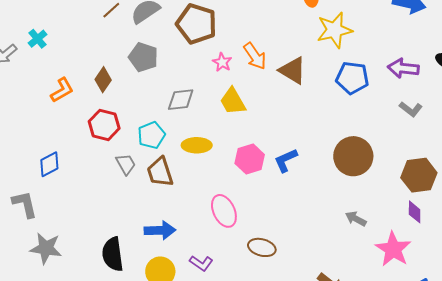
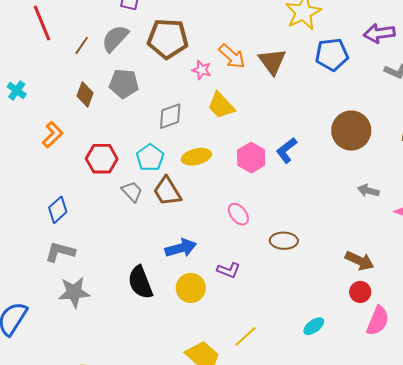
brown triangle: (293, 71) -> (272, 61), turned 36
brown diamond: (103, 80) -> (85, 94), moved
gray L-shape: (25, 204) -> (60, 252), moved, turned -48
pink ellipse: (224, 211) -> (238, 214), size x0.7

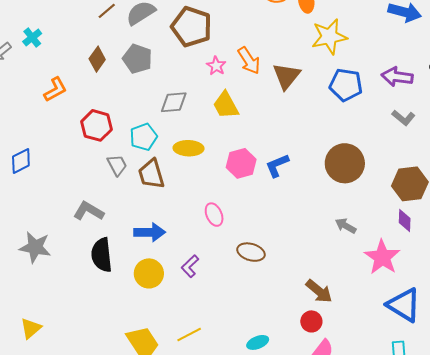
blue diamond: (58, 210) -> (21, 161), moved
gray L-shape: (60, 252) -> (89, 211), moved
purple L-shape: (229, 270) -> (190, 266), turned 100

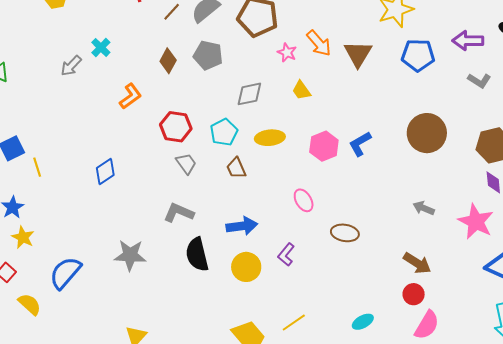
yellow trapezoid: (226, 105) -> (301, 90), size x0.7
gray trapezoid: (117, 165) -> (186, 164), moved
brown trapezoid: (151, 174) -> (236, 168), size x0.7
gray arrow: (346, 226) -> (424, 208), moved

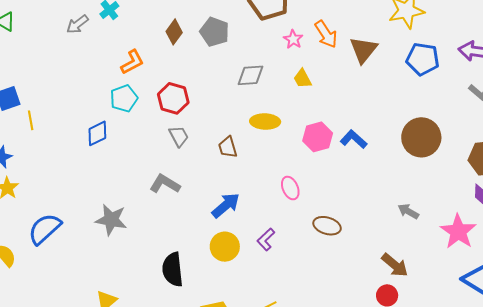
cyan pentagon: (224, 132) -> (124, 98), moved
blue L-shape: (360, 144) -> (354, 139), turned 64
blue arrow: (242, 226) -> (226, 205), turned -40
black semicircle: (197, 254) -> (173, 269), moved

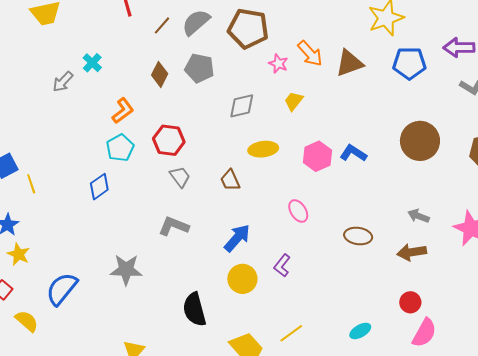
brown triangle: (363, 50) -> (349, 63), turned 40
yellow trapezoid: (302, 79) -> (294, 101), turned 75
brown ellipse: (327, 226) -> (358, 236), moved
brown arrow: (395, 265) -> (412, 252), moved, turned 140

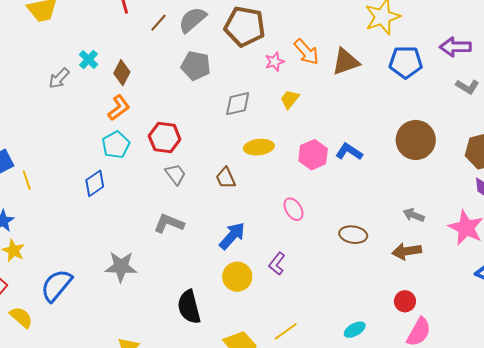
pink star: (278, 64) -> (275, 62), turned 30
brown diamond: (160, 74) -> (122, 73), moved

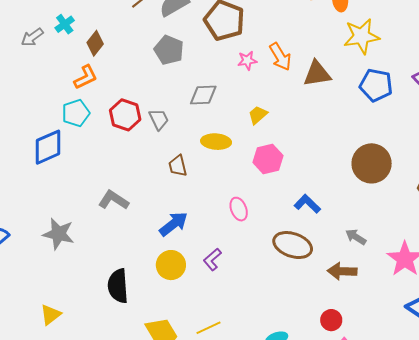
yellow trapezoid: (290, 99) -> (258, 115), moved
blue L-shape: (349, 152) -> (307, 204), moved
gray trapezoid: (176, 174) -> (159, 119), moved
blue diamond: (95, 183) -> (48, 147), size x1.4
brown ellipse: (353, 235) -> (293, 245), size x1.4

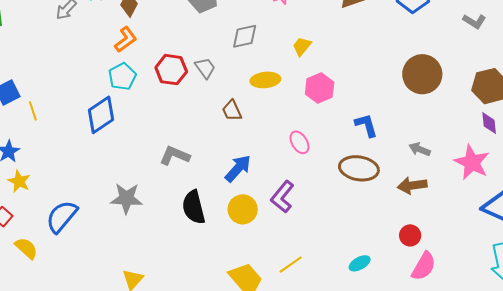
blue L-shape: (307, 204) -> (366, 125), turned 40
purple L-shape: (212, 259) -> (282, 197), size x1.4
black semicircle: (118, 286) -> (194, 207), moved

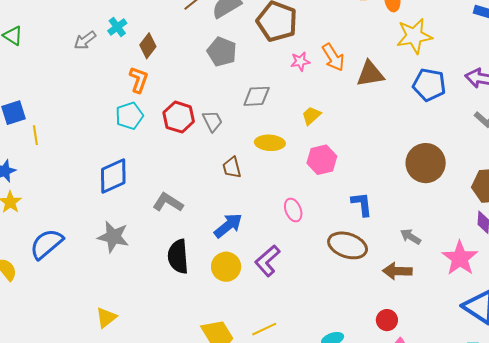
orange L-shape: (126, 39) -> (139, 80), turned -44
blue diamond: (101, 115) -> (113, 176), moved

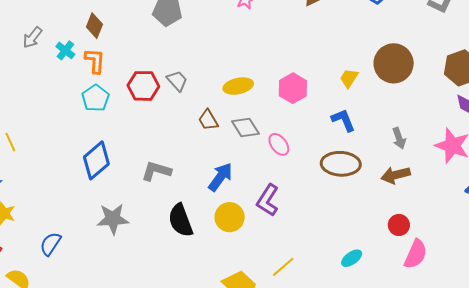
cyan cross: (117, 27) -> (65, 50), moved
gray diamond: (257, 96) -> (245, 127), moved, turned 76
yellow trapezoid: (311, 116) -> (349, 78), moved
gray arrow: (411, 237) -> (399, 138), turned -125
blue semicircle: (46, 244) -> (50, 244), size x0.7

